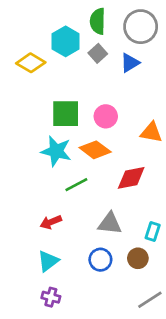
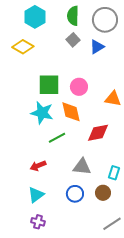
cyan hexagon: (66, 41) -> (35, 17), moved
orange diamond: (95, 150) -> (71, 112), turned 40

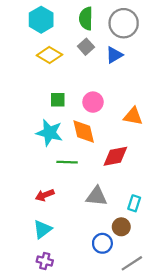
yellow diamond: (23, 47) -> (49, 55), moved
green square: (49, 85) -> (58, 100), size x0.6
green line: (57, 138) -> (67, 162), turned 30
blue circle: (75, 194) -> (102, 243), moved

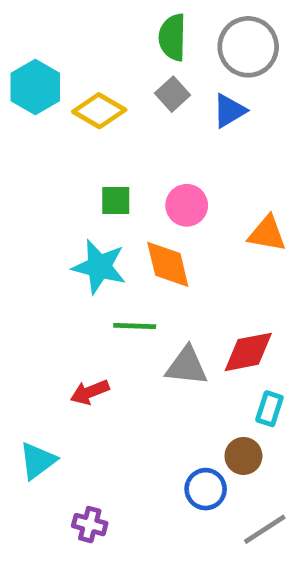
cyan hexagon: (41, 20) -> (35, 87), moved
red diamond: (115, 156) -> (248, 352), moved
gray triangle: (97, 196) -> (187, 366), moved
cyan triangle: (42, 229) -> (38, 461), moved

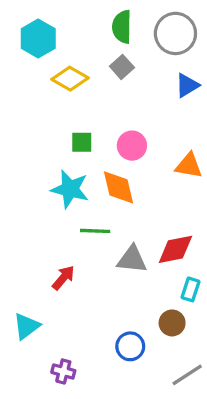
cyan hexagon: (35, 87) -> (38, 38), moved
blue triangle: (229, 111) -> (187, 85), moved
red arrow: (90, 392) -> (63, 278), turned 152
blue circle: (206, 489) -> (130, 346), moved

